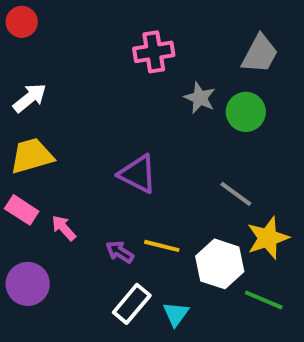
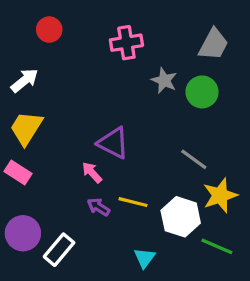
red circle: (22, 22) -> (49, 30), moved
yellow trapezoid: (32, 156) -> (26, 128), turned -42
pink arrow: (64, 228) -> (92, 172), moved
white rectangle: (132, 304) -> (59, 250), moved

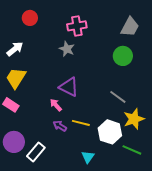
gray star: (164, 80) -> (67, 49), moved

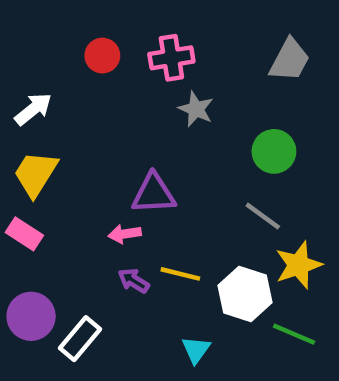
red circle: (30, 18) -> (102, 56), moved
gray star: (67, 49) -> (196, 109), moved
green circle: (123, 56) -> (274, 151), moved
purple triangle: (69, 87) -> (154, 194), turned -30
pink arrow: (56, 105) -> (125, 234), turned -56

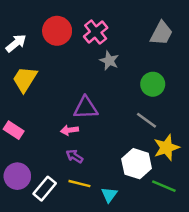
red circle: (102, 56) -> (57, 31), size x1.5
pink cross: (171, 58) -> (96, 32), turned -30
white arrow: (33, 109) -> (16, 43), moved
yellow trapezoid: (35, 174) -> (25, 79), moved
yellow line: (180, 274) -> (79, 184), moved

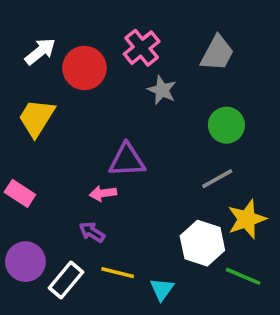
red circle: (57, 31) -> (84, 68), moved
gray trapezoid: (161, 33) -> (217, 53), moved
white arrow: (16, 43) -> (40, 51), moved
gray line: (147, 120) -> (217, 179), turned -65
purple arrow: (74, 156) -> (92, 232), moved

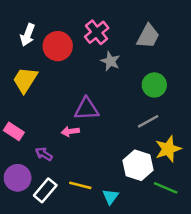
white arrow: (40, 51) -> (28, 35), turned 150
purple arrow: (92, 232) -> (44, 154), moved

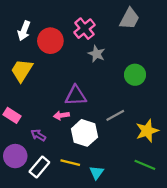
gray trapezoid: (148, 36) -> (130, 19), moved
gray line: (148, 121) -> (115, 115), moved
white hexagon: (138, 165) -> (84, 133), moved

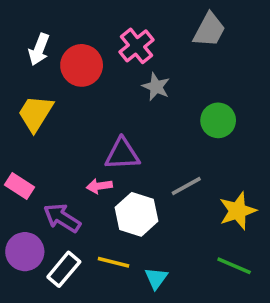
purple arrow: (38, 135) -> (62, 218), size x1.5

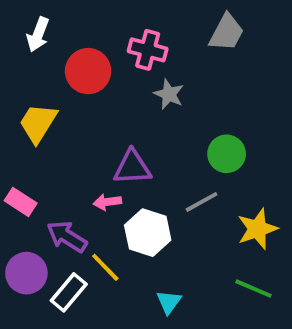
pink cross: (137, 46) -> (148, 50), turned -36
white arrow: (39, 49) -> (38, 35), moved
green circle: (218, 120) -> (227, 154), moved
yellow line: (113, 262) -> (105, 267), moved, turned 32

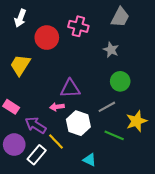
gray star: (169, 94) -> (111, 50), moved
green line: (254, 289) -> (114, 135), moved
cyan triangle: (169, 302) -> (90, 160), turned -40

